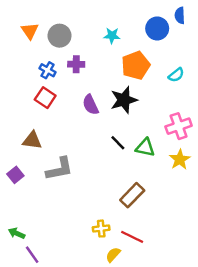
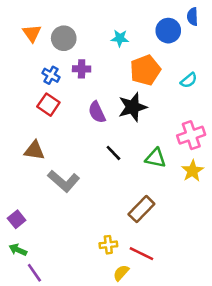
black line: (118, 143) -> (113, 153), moved
gray L-shape: (60, 169) -> (64, 181), turned 52
purple square: (15, 175) -> (17, 219), moved

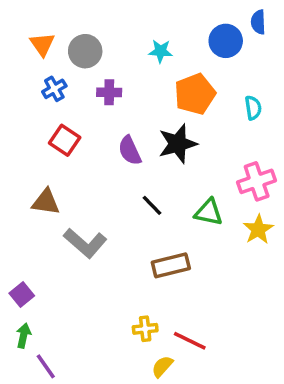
blue cross: (51, 75) -> (54, 89), moved, turned 30
cyan semicircle: (189, 80) -> (253, 108), turned -60
brown rectangle: (141, 209) -> (171, 265), moved, turned 32
green arrow: (18, 250) -> (23, 336), turned 78

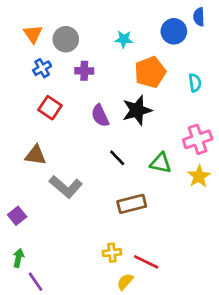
purple square: (22, 294) -> (17, 216), moved

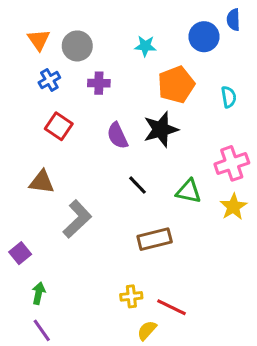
gray L-shape: (66, 187) -> (77, 219), turned -84
green arrow: (18, 258) -> (39, 293), moved

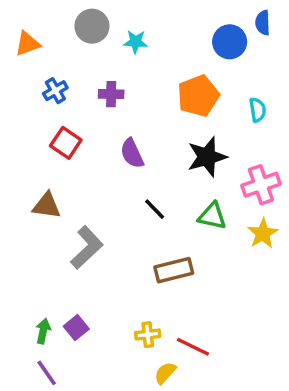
orange triangle: (39, 40) -> (27, 44), moved, turned 45
gray circle: (77, 46) -> (92, 26), moved
cyan star: (145, 46) -> (136, 42), moved
black star: (161, 129) -> (207, 157), moved
purple square: (20, 253) -> (76, 328), moved

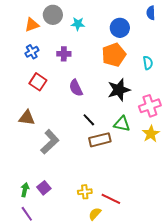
blue circle: (230, 42) -> (120, 28), moved
orange triangle: (27, 44) -> (32, 25), moved
brown rectangle: (174, 270) -> (100, 140), moved

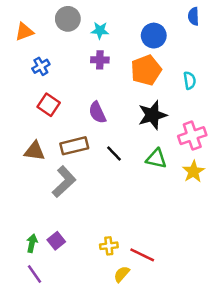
orange triangle: (32, 25) -> (24, 32), moved
purple cross: (64, 54) -> (100, 60), moved
brown rectangle: (100, 140) -> (74, 146), moved

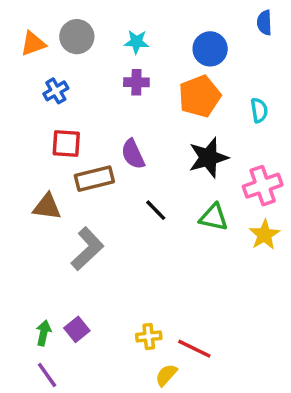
gray circle: (68, 19) -> (77, 37), moved
red square: (49, 105) -> (66, 144), turned -30
brown rectangle: (74, 146) -> (94, 179), moved

